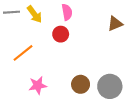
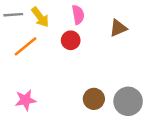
brown triangle: (115, 24) -> (118, 28), moved
orange line: (23, 53) -> (26, 46), moved
pink star: (38, 85) -> (26, 100), moved

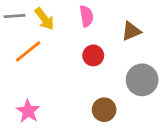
red circle: (71, 40) -> (93, 55), moved
pink star: (26, 100) -> (28, 111), turned -30
gray circle: (128, 101) -> (142, 80), moved

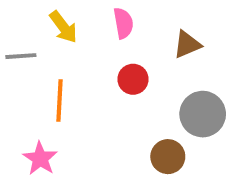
gray line: (15, 16) -> (21, 56), moved
orange line: (28, 51) -> (60, 101), moved, turned -48
brown circle: (104, 110) -> (168, 157), moved

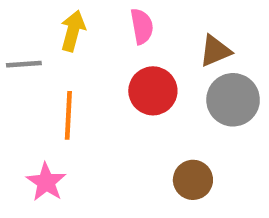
yellow arrow: (63, 27) -> (73, 31), turned -128
red circle: (133, 79) -> (153, 91), size x1.4
gray circle: (203, 114) -> (233, 100), moved

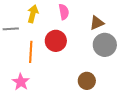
red circle: (153, 91) -> (56, 41), moved

